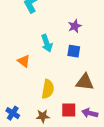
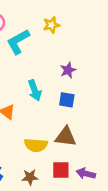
brown triangle: (85, 82) -> (66, 137), moved
yellow semicircle: (48, 89) -> (36, 145), turned 84

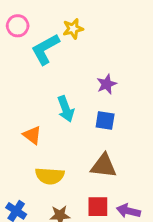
yellow star: (51, 25) -> (73, 29), moved
yellow semicircle: (36, 145) -> (50, 176), moved

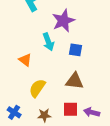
purple star: (107, 84) -> (63, 21), moved, size x1.6
yellow semicircle: (50, 176) -> (37, 88), turned 120

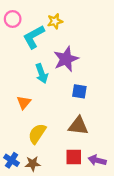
cyan arrow: (48, 42) -> (42, 74), moved
orange triangle: (25, 60) -> (24, 102), turned 32
brown star: (44, 115) -> (33, 164), moved

